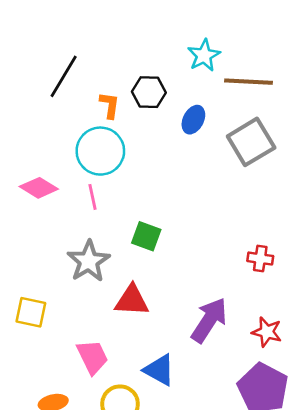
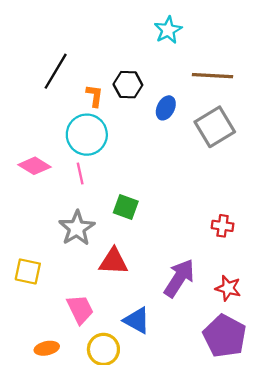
cyan star: (204, 55) -> (168, 30), moved

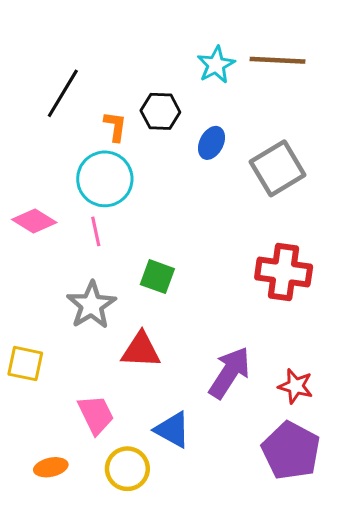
cyan star: (168, 30) -> (216, 65), moved
brown line: (213, 76) -> (278, 60), moved
red cross: (223, 226) -> (284, 272), moved, size x1.8

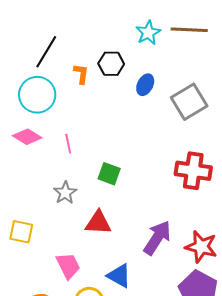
cyan circle: (105, 179) -> (37, 95), moved
gray star: (91, 305) -> (65, 193), size x0.7
red star: (296, 386) -> (201, 247), size x1.4

